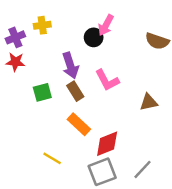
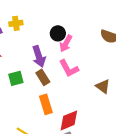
pink arrow: (106, 25) -> (66, 43), moved
brown triangle: (149, 102) -> (103, 86), turned 49
orange rectangle: (79, 124) -> (46, 104), turned 30

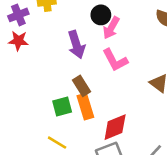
brown rectangle: (43, 77) -> (82, 86), moved
green square: (16, 78) -> (62, 106), moved

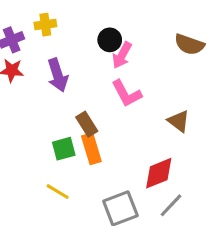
purple arrow: (76, 45) -> (58, 75), moved
red diamond: (115, 127) -> (159, 173), moved

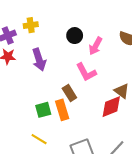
pink arrow: (122, 55) -> (96, 46), moved
brown rectangle: (87, 124) -> (69, 93), moved
red diamond: (159, 173) -> (111, 107), moved

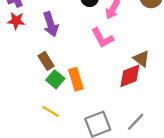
brown rectangle: (69, 93) -> (46, 61), moved
green square: (43, 110) -> (55, 79), turned -35

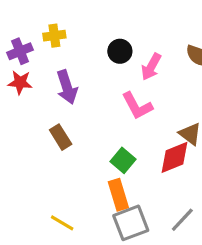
green square: (55, 79) -> (123, 160), moved
orange rectangle: (76, 79) -> (118, 195), moved
yellow line: (51, 111) -> (62, 223), moved

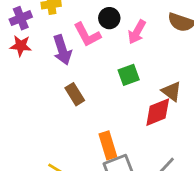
pink L-shape: (137, 106) -> (87, 35), moved
brown rectangle: (61, 137) -> (75, 94), moved
green square: (123, 160) -> (129, 75), moved, turned 30

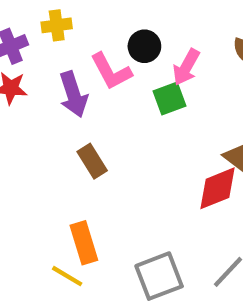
green square: (129, 75) -> (169, 98), moved
orange rectangle: (108, 145) -> (84, 243), moved

